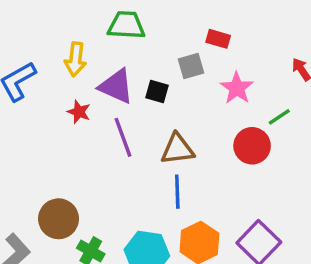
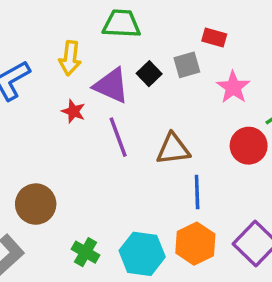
black square: (157, 91) -> (149, 74), moved, turned 30
blue line: (177, 192) -> (197, 192), moved
brown circle: (59, 219) -> (36, 204), moved

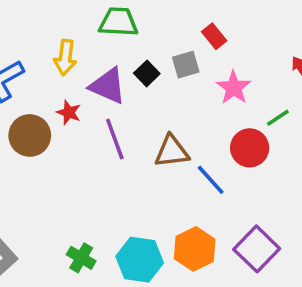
red rectangle: (214, 37) -> (214, 36), turned 35
blue line: (197, 192) -> (211, 180), moved, turned -40
brown circle: (36, 204) -> (30, 135), moved

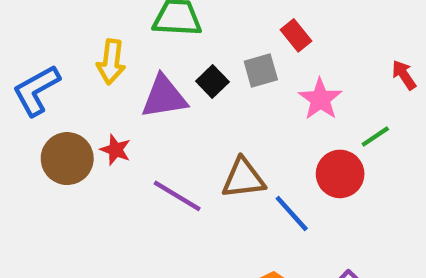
purple triangle: (108, 86) -> (164, 97), turned -33
red star: (69, 112) -> (116, 150), moved
purple line: (115, 139) -> (177, 196), moved, turned -39

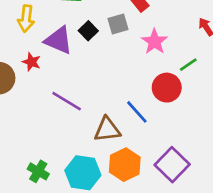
purple triangle: (164, 97) -> (59, 40), turned 32
red star: (116, 150) -> (31, 62), moved
brown triangle: (243, 178) -> (107, 129), moved

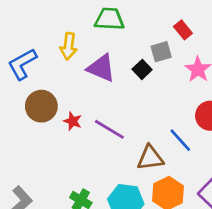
black square: (88, 31) -> (142, 69), moved
red star: (31, 62) -> (73, 121), moved

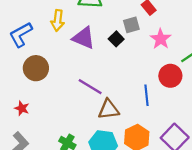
red star: (73, 121) -> (22, 108), moved
blue line: (180, 140) -> (147, 95), turned 36
brown triangle: (150, 158) -> (109, 109), moved

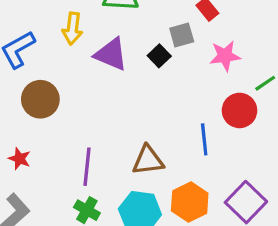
pink star: (161, 39) -> (225, 56), turned 30
purple line: (90, 87) -> (87, 167), moved, turned 65

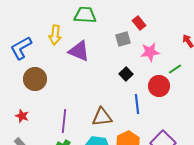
black square: (159, 56) -> (126, 74), moved

